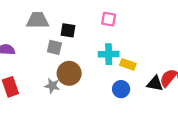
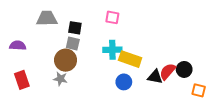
gray square: (54, 47) -> (73, 43), moved
yellow rectangle: (128, 64) -> (130, 59), size x1.5
brown circle: (69, 73) -> (66, 60), moved

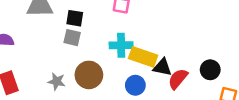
brown circle: (66, 60) -> (89, 75), moved
red semicircle: (168, 72) -> (178, 79), moved
black triangle: (155, 77) -> (162, 67), moved

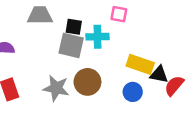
gray square: (72, 38) -> (71, 45), size x1.5
cyan cross: (121, 45) -> (98, 37), moved
gray star: (57, 81) -> (56, 88), size x1.5

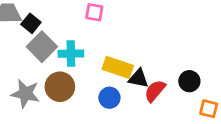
black square: (74, 27) -> (31, 23), moved, turned 30
cyan cross: (98, 37) -> (71, 54), moved
gray square: (71, 45) -> (42, 47), turned 32

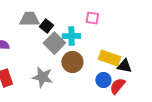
cyan cross: (71, 54) -> (71, 36), moved
brown circle: (60, 87) -> (72, 62), moved
red semicircle: (155, 91) -> (117, 86), moved

